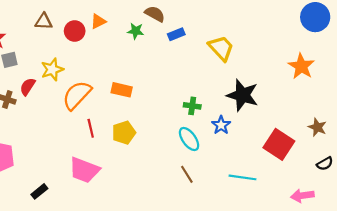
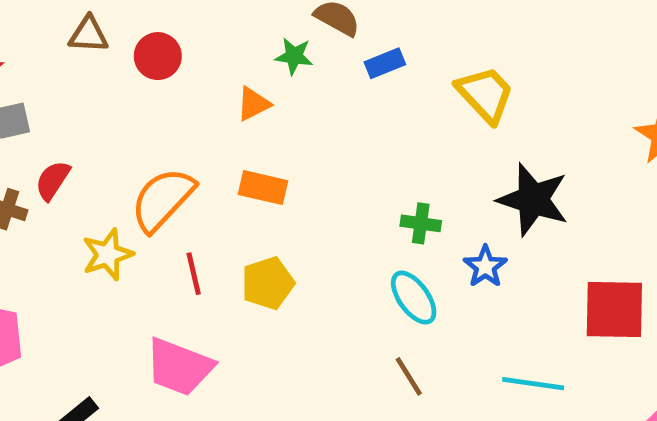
orange triangle: (98, 21) -> (253, 104), moved
yellow star: (52, 70) -> (108, 255), moved
red square: (279, 144) -> (614, 309), turned -32

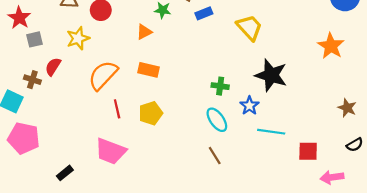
yellow star: (108, 255) -> (78, 38), moved
red square: (614, 309) -> (308, 151), moved, size x0.7
cyan line: (533, 384) -> (271, 132), moved

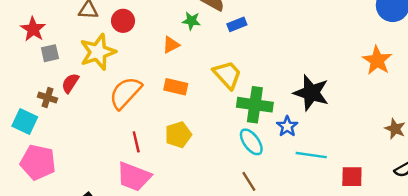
yellow trapezoid: (249, 27) -> (227, 75), moved
yellow star: (78, 38) -> (98, 52), size x1.4
green cross: (220, 86) -> (255, 105), size x1.8
red line: (117, 109) -> (136, 142), moved

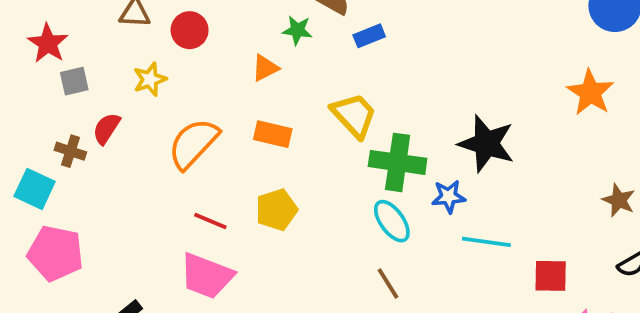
yellow star: (98, 52) -> (150, 79), size x0.6
blue star: (287, 126) -> (449, 197), turned 30
red line: (136, 142) -> (210, 221), turned -54

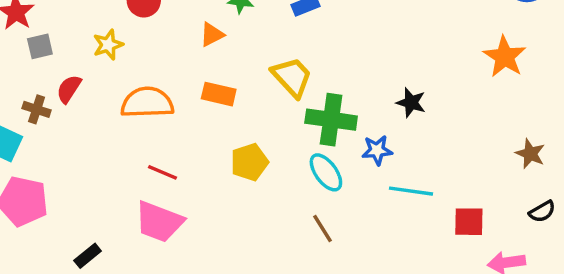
orange semicircle: (193, 144) -> (147, 103), turned 45
black star: (486, 144) -> (411, 103), size x0.6
yellow pentagon: (277, 210) -> (249, 162), moved

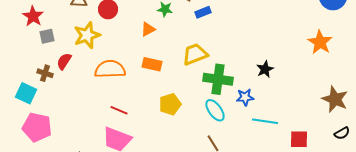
yellow star: (108, 45) -> (87, 35), size x1.5
yellow trapezoid: (292, 77) -> (195, 54), turned -68
black star: (411, 103) -> (265, 69), turned 30
brown star: (530, 154) -> (335, 99), size x1.5

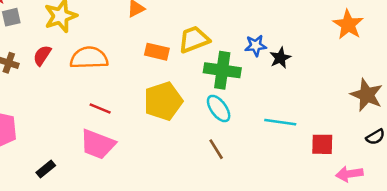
red semicircle: (64, 61) -> (42, 55), moved
orange rectangle: (152, 64) -> (157, 52), moved
blue star: (245, 97) -> (256, 46), moved
yellow pentagon: (170, 104) -> (163, 101), size x1.4

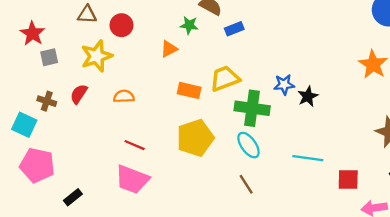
orange semicircle: (89, 58) -> (124, 96), size x0.6
black rectangle: (46, 169) -> (73, 197), moved

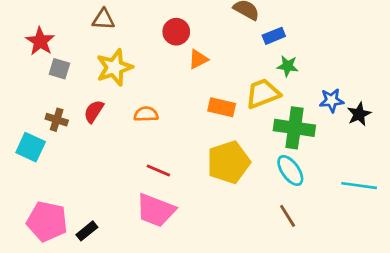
red circle: (122, 25) -> (176, 32), moved
green star: (189, 25) -> (288, 66), moved
gray square: (49, 57) -> (59, 69), turned 30
pink pentagon: (37, 165) -> (47, 221), moved

